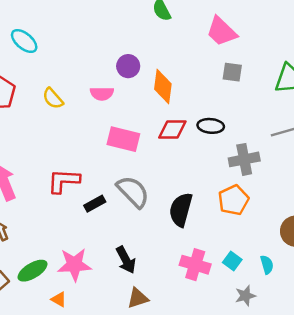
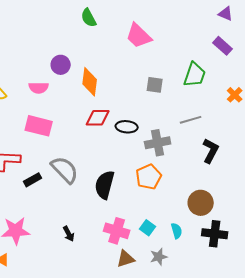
gray square: (232, 72) -> (155, 85), moved
black ellipse: (211, 126) -> (127, 127), moved
pink rectangle: (123, 139) -> (39, 126), moved
black arrow: (126, 260) -> (69, 234), moved, size x0.7
brown triangle: (138, 298) -> (126, 259), moved

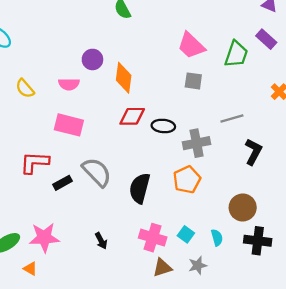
pink trapezoid: (139, 36) -> (191, 46), moved
green trapezoid: (195, 75) -> (236, 54), moved

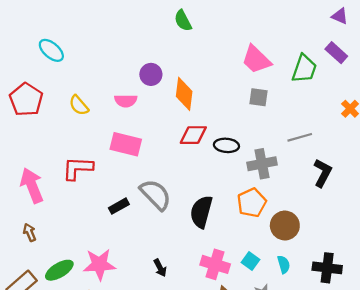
red L-shape: (35, 162) -> (78, 168), moved
brown circle: (243, 208) -> (285, 226), moved

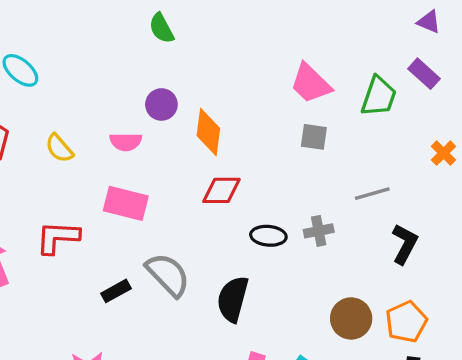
green semicircle: (183, 21) -> (161, 28), moved
black ellipse: (226, 145) -> (268, 236), moved
gray cross: (262, 164) -> (319, 231), size x0.7
orange pentagon: (252, 203) -> (406, 322), moved

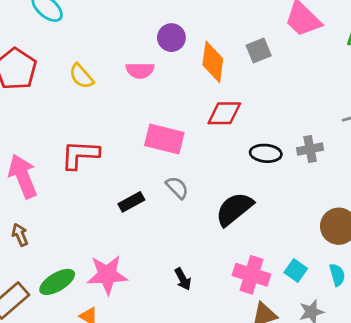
gray square: (314, 137) -> (259, 50), moved, turned -30
pink rectangle: (126, 203) -> (164, 139), moved
gray semicircle: (168, 275) -> (177, 188), size x0.6
black semicircle: (233, 299) -> (234, 209), turned 36

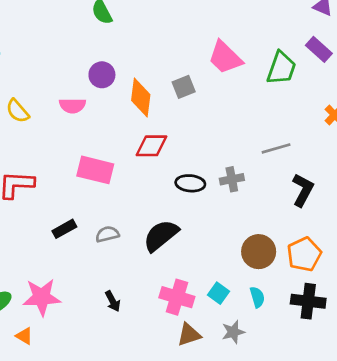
gray semicircle: (177, 188) -> (107, 234), moved, turned -60

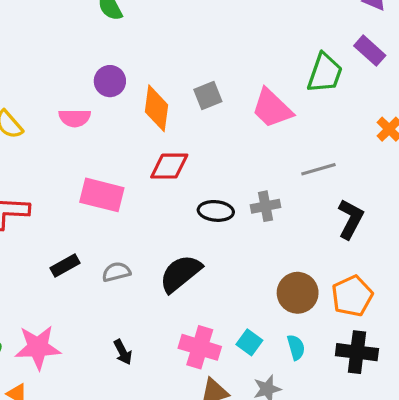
pink trapezoid: (225, 57) -> (272, 108), moved

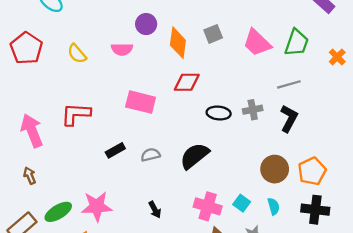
green trapezoid: (325, 73) -> (297, 43), moved
black L-shape: (351, 219) -> (289, 118), moved

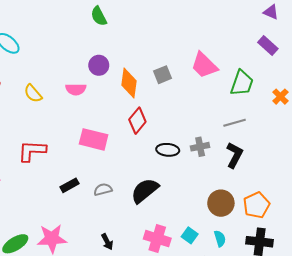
pink trapezoid: (257, 43) -> (204, 65), moved
red diamond: (187, 82) -> (137, 121), turned -50

